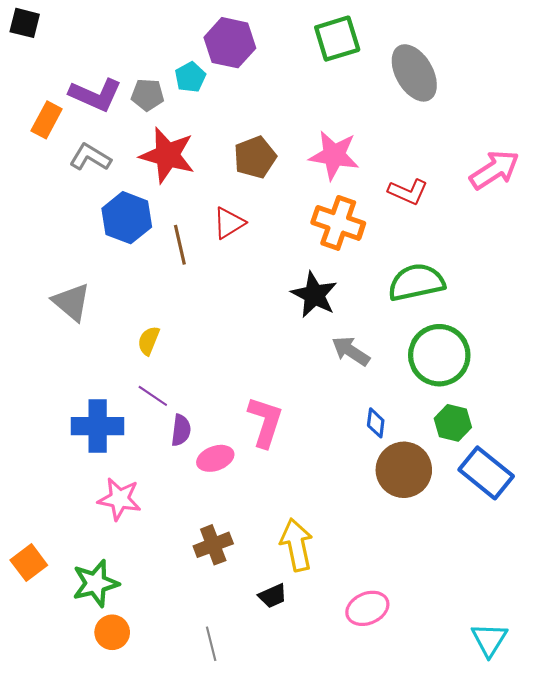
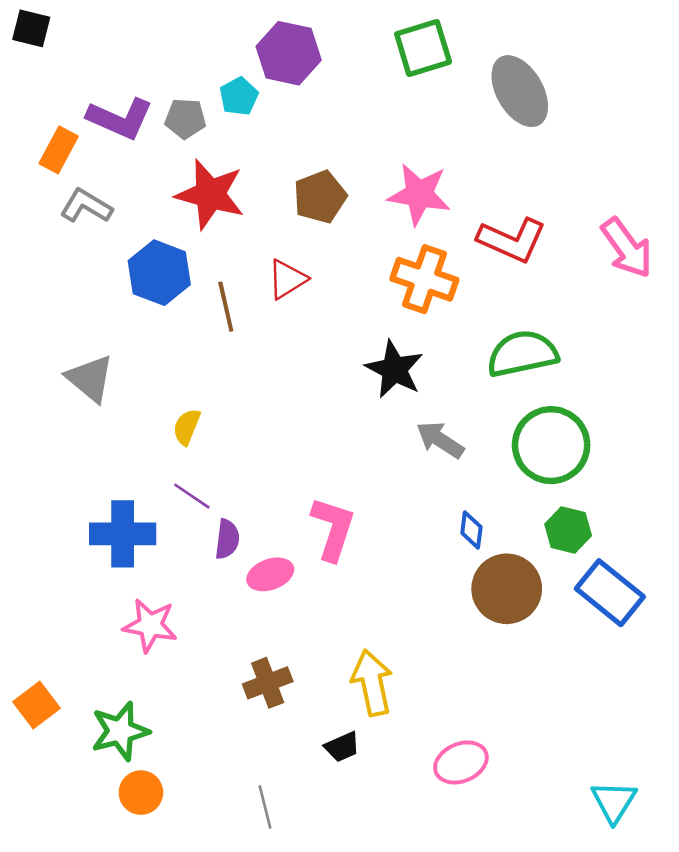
gray L-shape: (90, 157) -> (86, 206), moved
pink arrow: (494, 170) -> (627, 248), moved, turned 87
red L-shape: (408, 192) -> (512, 240), size x1.4

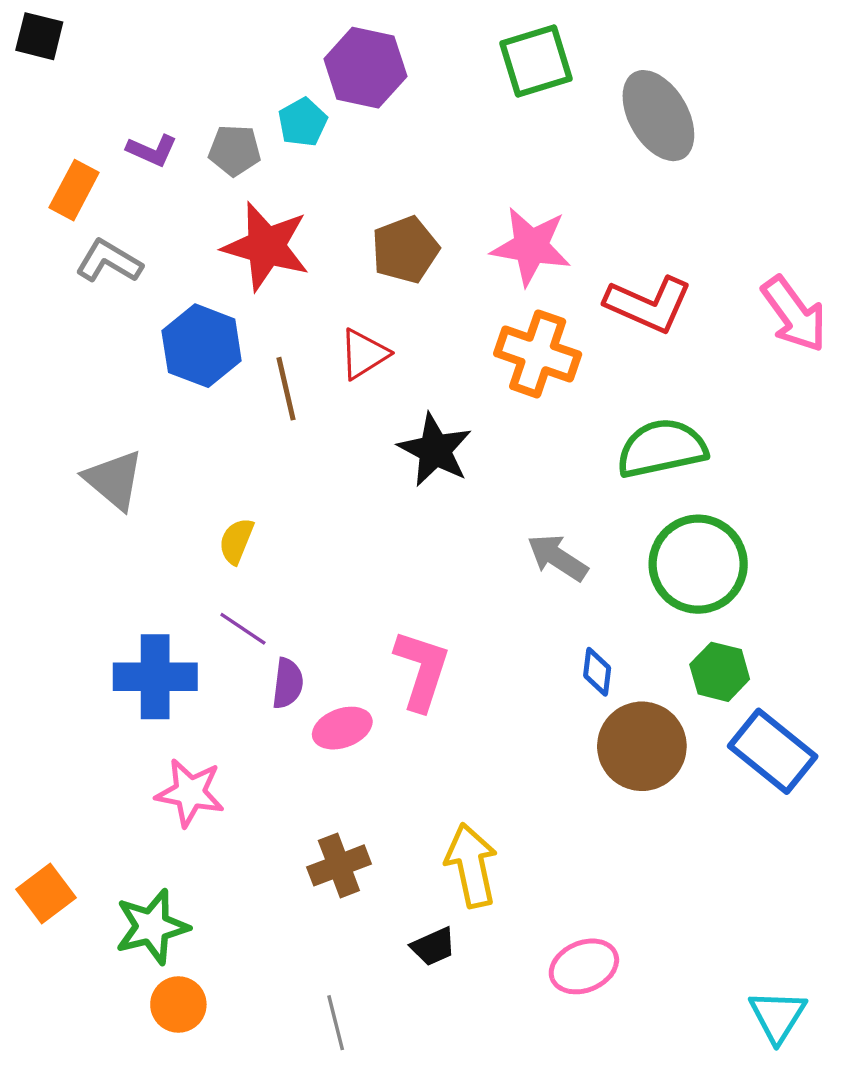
purple L-shape: (120, 119) -> (152, 150), size x0.6
black star: (394, 369) -> (435, 450), moved

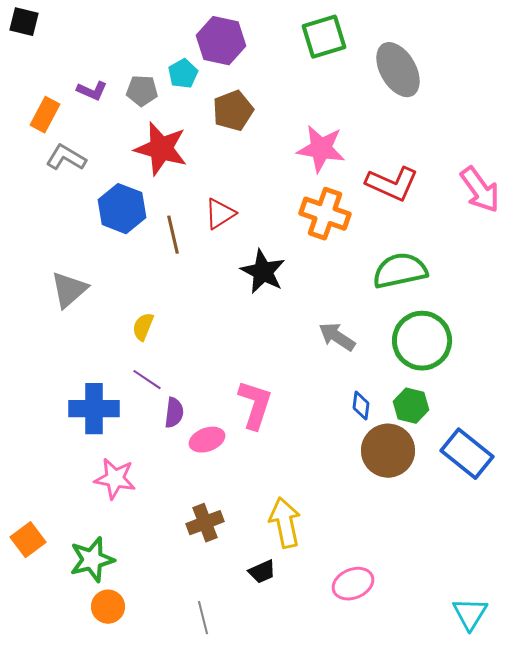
brown pentagon: (405, 250) -> (233, 111), moved
gray triangle: (114, 480) -> (69, 290), turned 39
green hexagon: (720, 672) -> (411, 406), moved

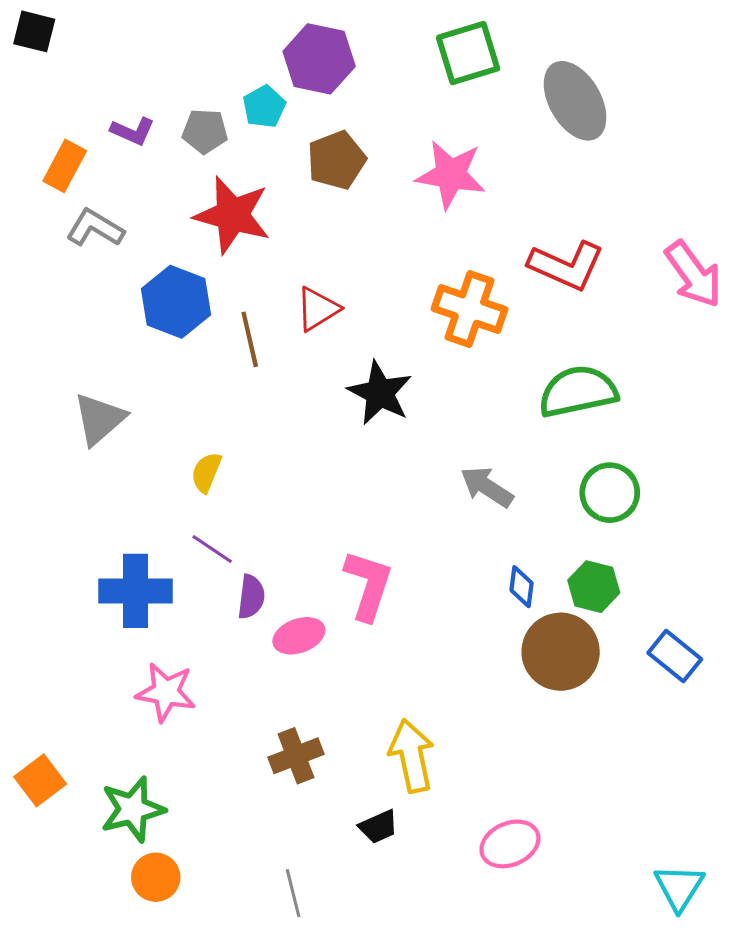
pink star: (321, 149) -> (451, 175), moved
green circle: (422, 341) -> (610, 493), size x0.7
blue rectangle: (467, 454) -> (675, 656), size x0.7

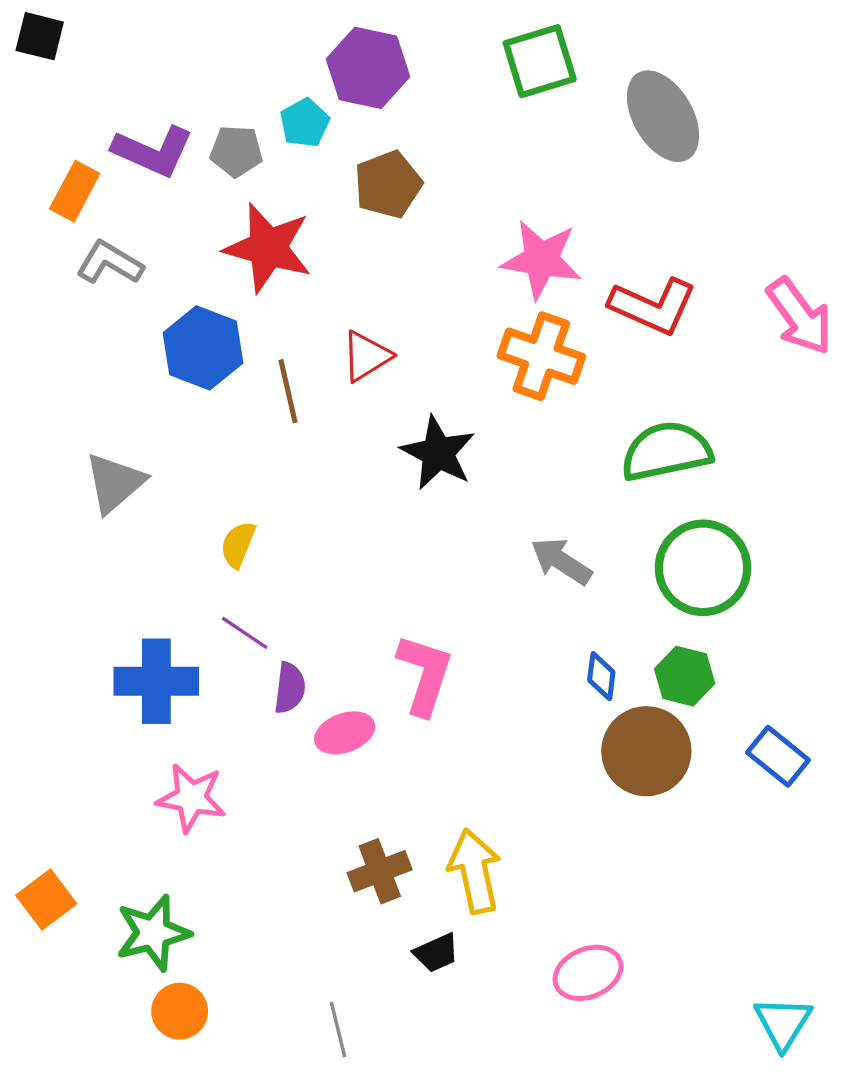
purple L-shape: (133, 131) -> (153, 151), size x1.6
pink star: (451, 175) -> (541, 260), moved
green circle: (610, 493) -> (703, 568), size x1.4
brown cross: (296, 756) -> (380, 871), moved

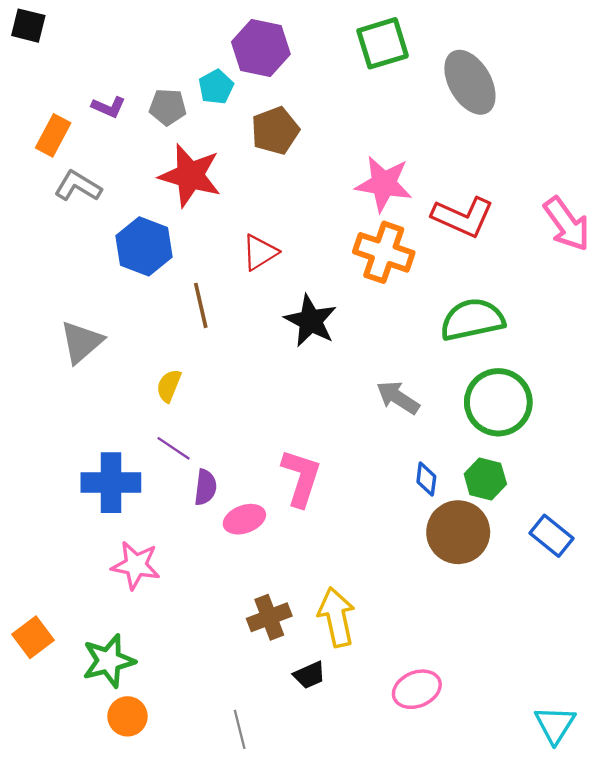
purple L-shape: (153, 151) -> (109, 107), size x0.6
brown line: (288, 391) -> (201, 305), moved

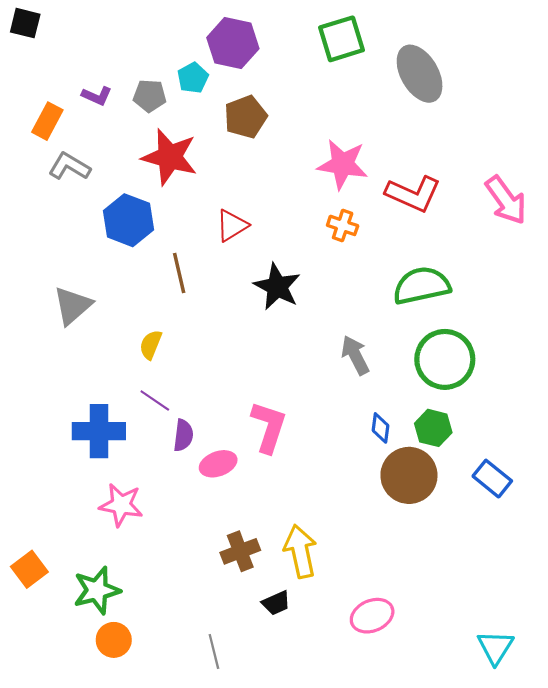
orange cross: (384, 252) -> (343, 225), size x0.6
gray arrow: (398, 398) -> (355, 355), turned 30

